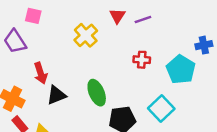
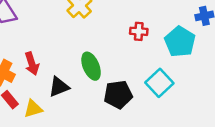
red arrow: (41, 73) -> (32, 64), moved
black triangle: (56, 95) -> (59, 87), moved

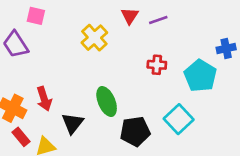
black triangle: (59, 87) -> (73, 123), turned -30

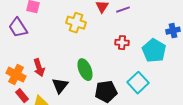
yellow cross: (94, 38) -> (76, 23), turned -30

